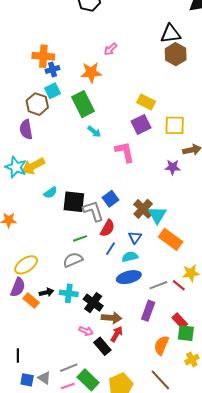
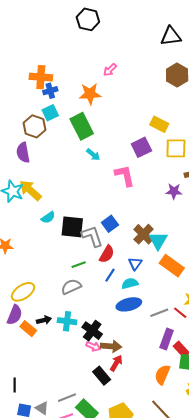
black triangle: (171, 34) -> (171, 36), moved
yellow rectangle: (146, 102) -> (159, 124), moved
yellow arrow: (33, 166) -> (30, 190), turned 70
purple rectangle: (148, 311) -> (167, 339), moved
pink arrow: (86, 331) -> (93, 346), moved

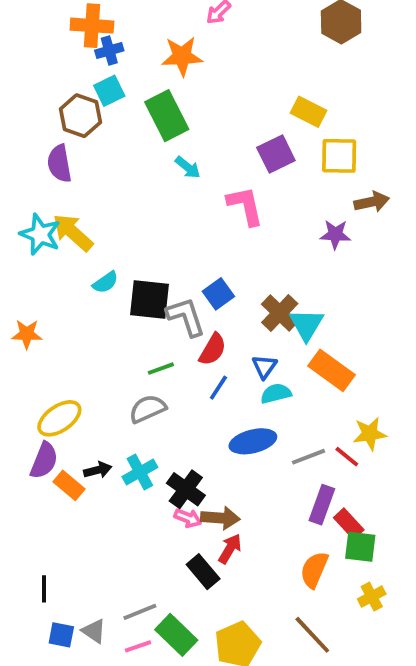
cyan semicircle: (130, 283) -> (276, 393), moved
cyan cross: (67, 321) -> (140, 472), turned -36

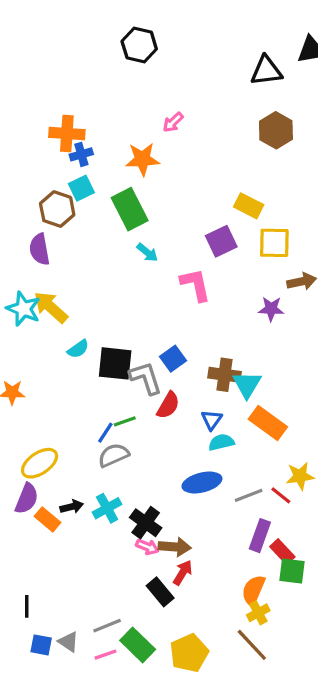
brown cross: (280, 313) -> (224, 375), turned -36
blue line: (218, 388) -> (105, 433), moved
yellow cross: (372, 597) -> (258, 613), moved

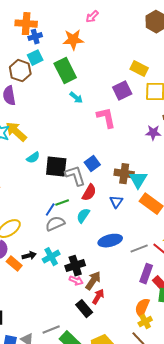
cyan semicircle: (221, 442) -> (83, 216), moved, turned -42
black cross: (146, 523) -> (75, 266), turned 36
brown arrow: (175, 547) -> (93, 281), turned -60

